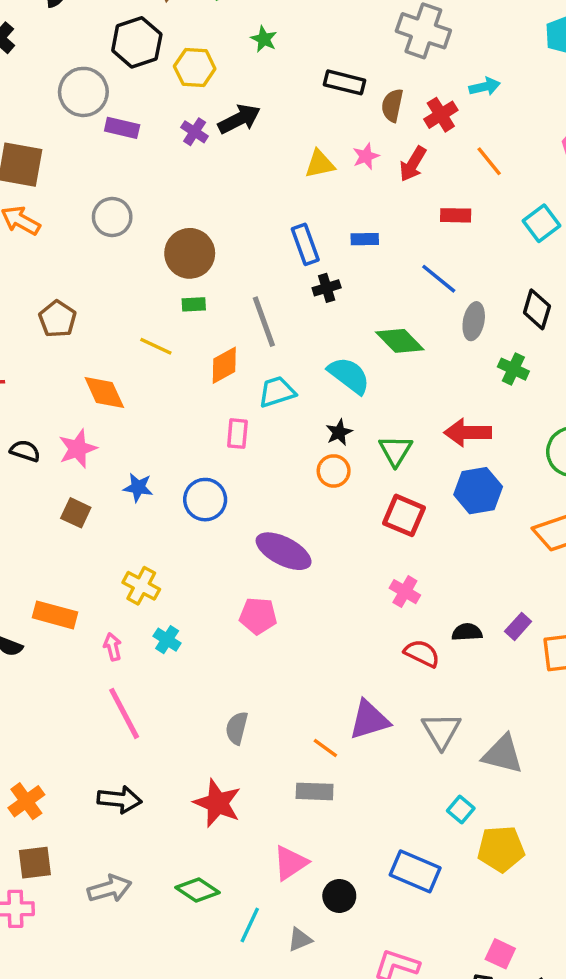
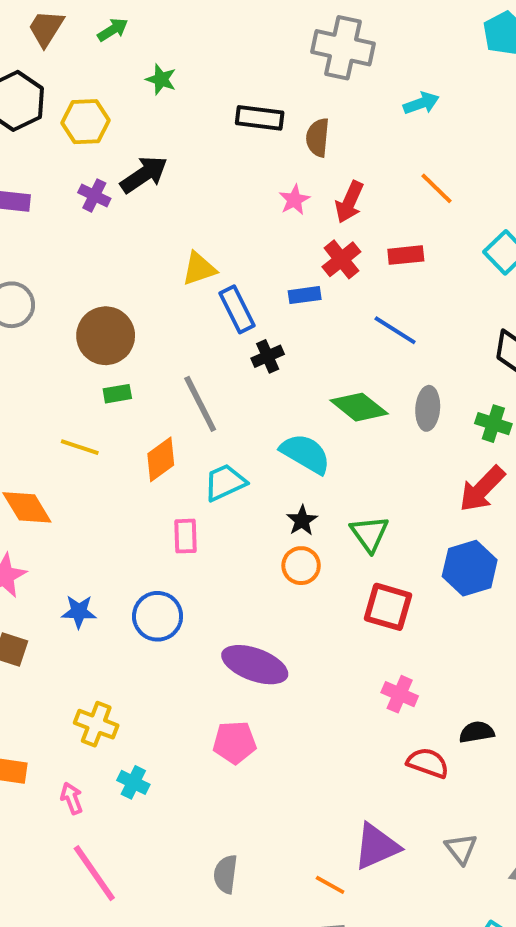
red cross: (441, 115) -> (341, 259), moved
yellow triangle: (320, 164) -> (199, 269), moved
gray ellipse: (474, 321) -> (428, 408), moved
red arrow: (468, 433) -> (482, 489), moved, turned -39
gray triangle: (441, 731) -> (461, 849), size x0.7

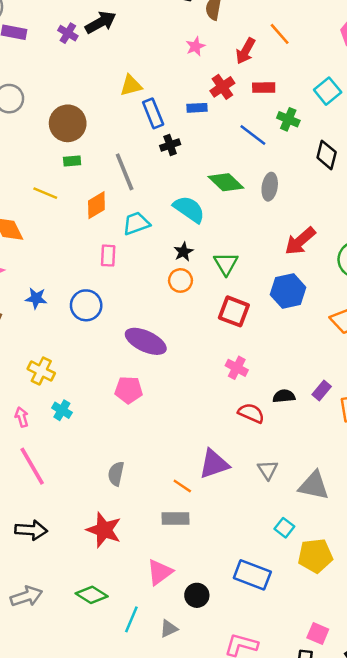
orange line: (437, 188) -> (280, 34), moved
red arrow: (349, 202) -> (246, 51), moved
green cross: (493, 424) -> (288, 119), moved

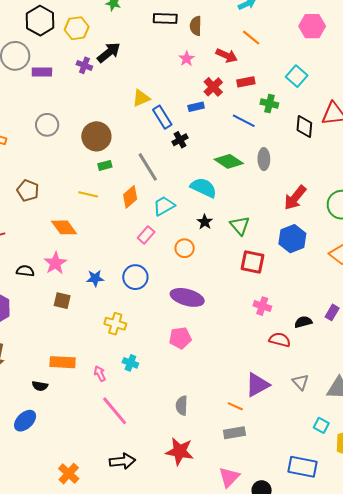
red arrow: (246, 51) -> (227, 56), turned -85
pink rectangle: (108, 256) -> (146, 235), turned 48
orange circle: (180, 280) -> (185, 248), moved
yellow cross: (41, 371) -> (115, 324), moved

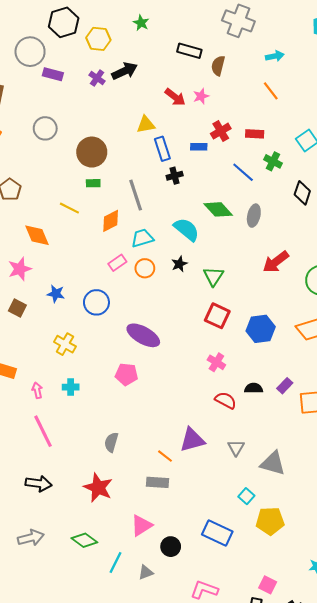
red arrow: (227, 56) -> (175, 97), moved
blue hexagon: (292, 239) -> (261, 329), moved
orange circle: (185, 248) -> (145, 268), moved
cyan cross: (130, 363) -> (71, 387), turned -35

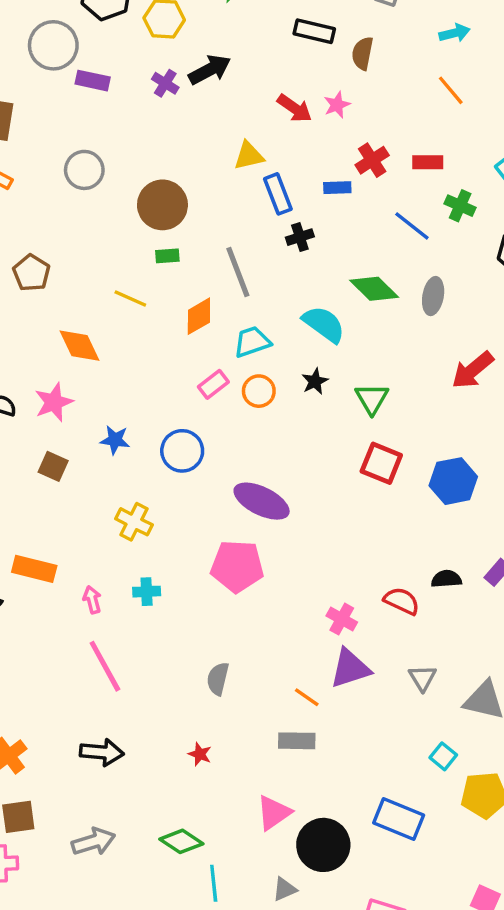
pink cross: (216, 362) -> (342, 619), moved
pink pentagon: (126, 374) -> (237, 566), size x1.4
red star: (98, 488) -> (200, 754), size x0.5
black circle: (171, 547) -> (323, 845), size x1.6
cyan line: (116, 563) -> (214, 883), moved, turned -30

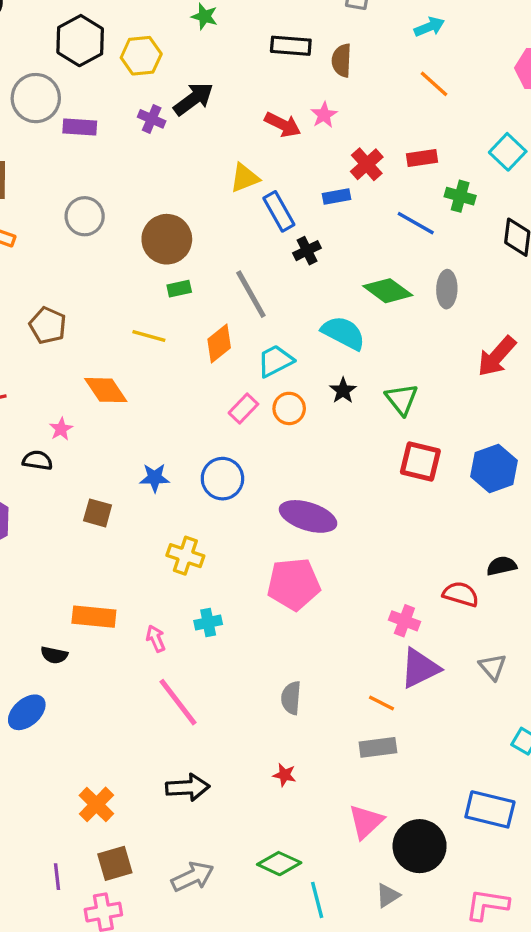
pink star: (54, 402) -> (61, 429), moved, size x0.6

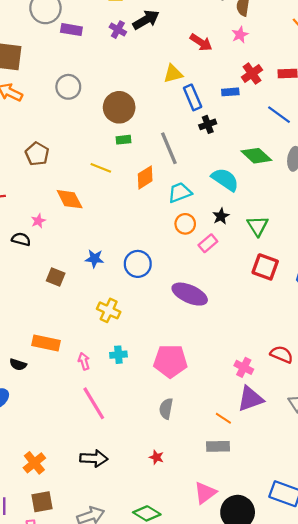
pink star: (324, 115) -> (240, 35), moved
pink rectangle: (243, 408) -> (208, 243), moved
pink pentagon: (294, 584) -> (170, 361), moved

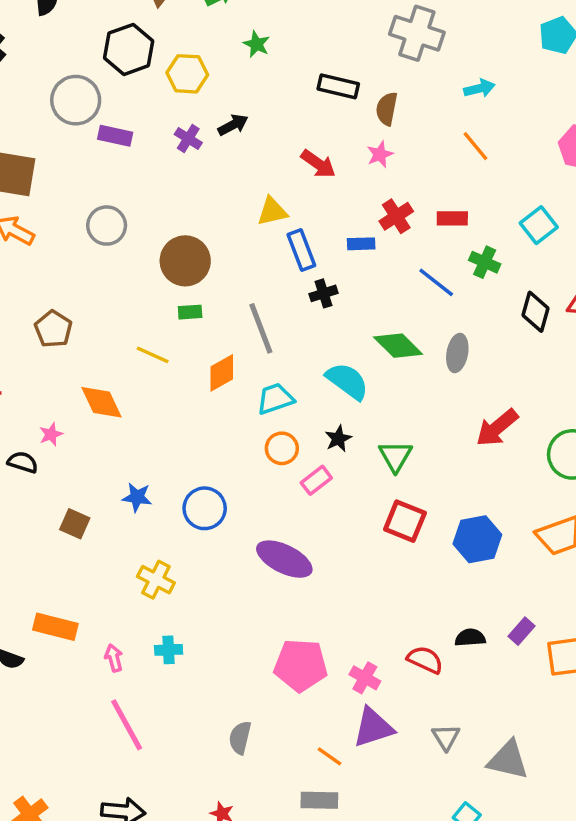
black arrow: (146, 20) -> (233, 125), size x0.7
pink pentagon: (170, 361) -> (301, 665), moved

